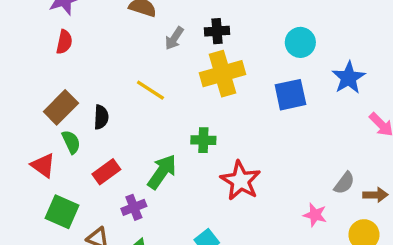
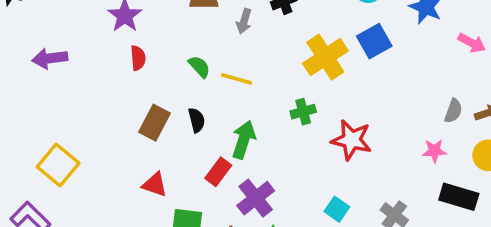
yellow cross: (223, 74) -> (325, 57), moved
green semicircle: (71, 142) -> (199, 67), moved
green arrow: (162, 172) -> (244, 140), moved
purple cross: (134, 207) -> (256, 198), size x1.5

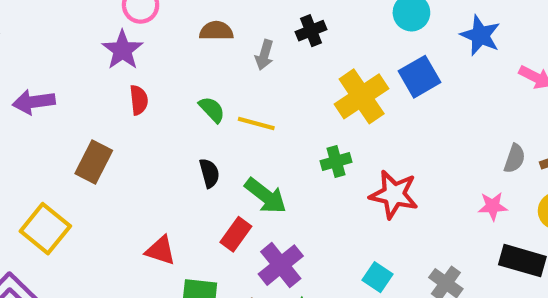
brown rectangle: (155, 123) -> (94, 162), moved
green arrow: (244, 140) -> (266, 196), turned 111

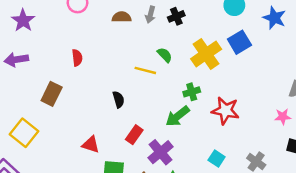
purple star: (122, 50) -> (23, 20), moved
gray arrow: (264, 55) -> (150, 15), moved
green semicircle: (212, 110) -> (165, 55), moved
green arrow: (266, 196) -> (178, 116), moved, turned 105

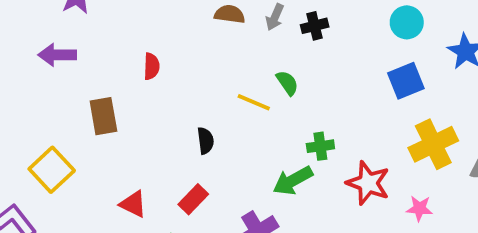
yellow cross: (206, 54) -> (433, 144), moved
brown rectangle: (52, 94) -> (103, 116), turned -45
pink star: (283, 117) -> (419, 208), moved
red rectangle: (134, 135) -> (193, 199), moved
red triangle: (91, 145) -> (133, 204), moved

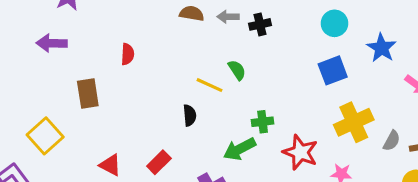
gray arrow: (275, 17) -> (228, 17), turned 65
black semicircle: (206, 141) -> (190, 115), moved

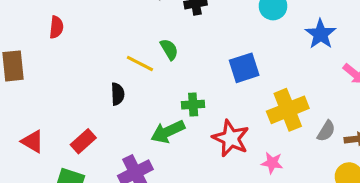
blue square: (333, 70) -> (244, 68), moved

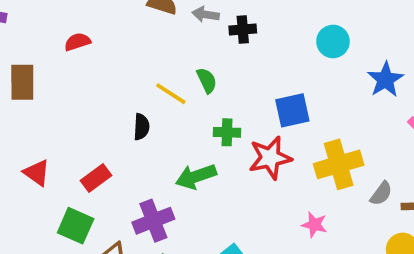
red semicircle: (56, 27) -> (77, 42), turned -120
green cross: (193, 105) -> (227, 132), moved
red star: (231, 138) -> (270, 158), moved, turned 30

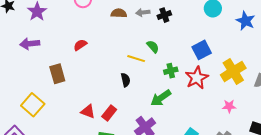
red triangle: (37, 173) -> (88, 111), moved

